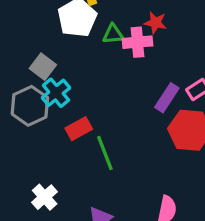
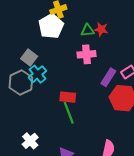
green triangle: (113, 34) -> (88, 30), moved
pink cross: (138, 42) -> (86, 54), moved
red rectangle: (79, 129) -> (68, 97), moved, turned 35

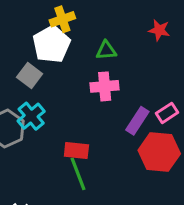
red star: (101, 29) -> (159, 30), moved
gray square: (29, 57) -> (30, 75), moved

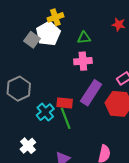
gray square: (30, 75) -> (32, 40), moved
cyan cross: (31, 116) -> (45, 112), moved
purple rectangle: (137, 121) -> (91, 93), moved, size x1.4

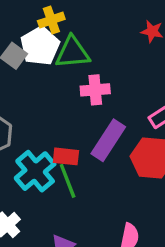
green triangle: (84, 38) -> (72, 52), moved, size x1.6
cyan cross: (45, 112) -> (35, 171), size x1.4

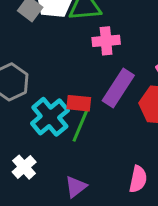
green line: (68, 181) -> (80, 126), turned 44

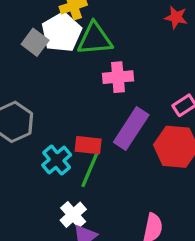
cyan cross: (50, 117) -> (57, 160), size x0.7
white cross: (24, 167) -> (73, 215), moved

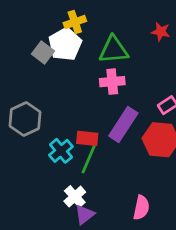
green triangle: (95, 39) -> (114, 50), moved

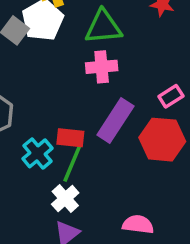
white cross: (75, 197) -> (65, 198), moved
pink semicircle: (141, 208) -> (138, 224), turned -95

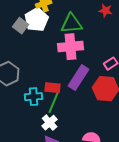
pink cross: (102, 67) -> (71, 47), size x1.4
cyan cross: (37, 153) -> (34, 97), turned 36

